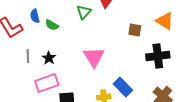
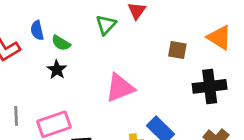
gray line: (28, 56) -> (16, 116), moved
pink triangle: (94, 57) -> (120, 88), turned 40
black star: (49, 58) -> (57, 70), moved

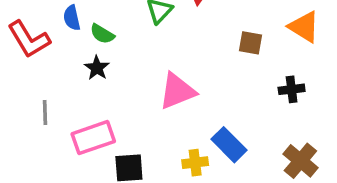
black cross: (210, 86) -> (292, 89), size x0.6
gray line: (16, 116) -> (45, 113), moved

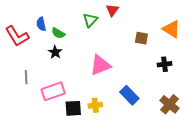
yellow cross: (195, 163) -> (95, 105), moved

